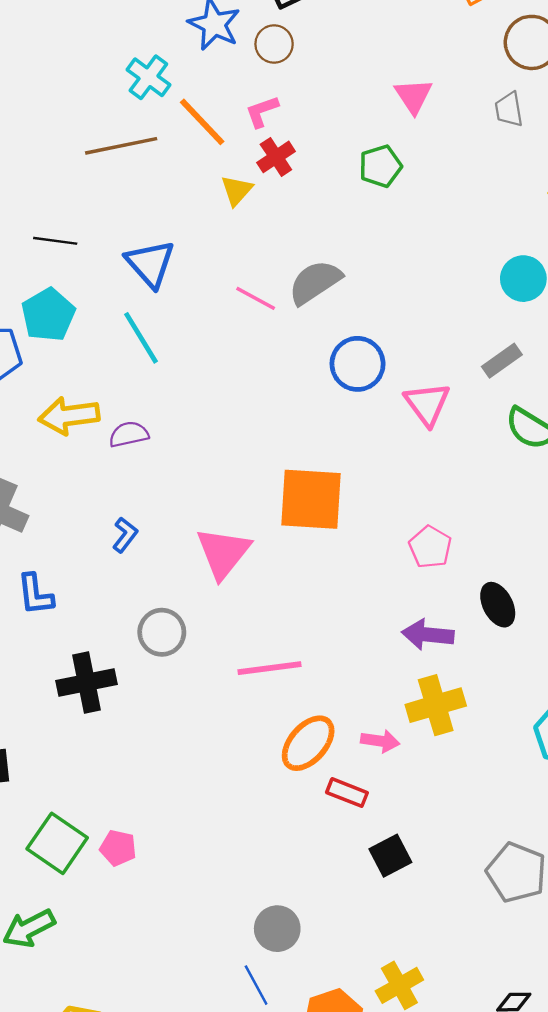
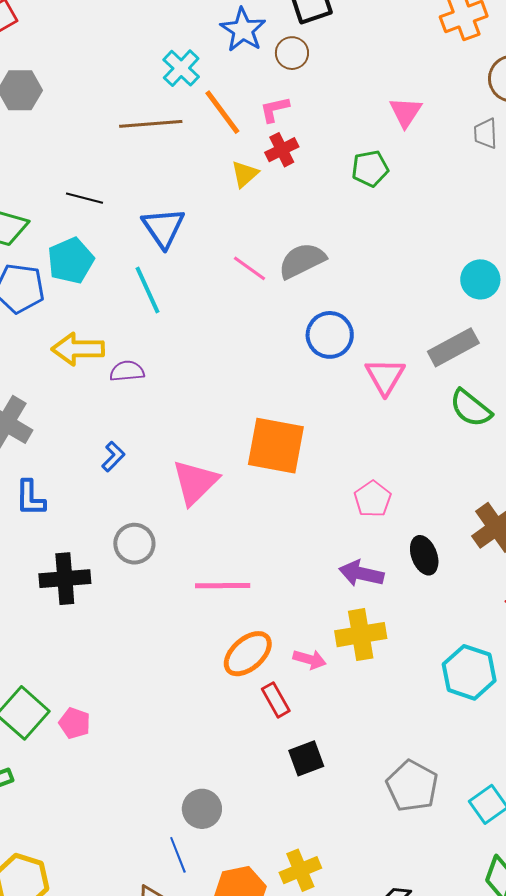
gray rectangle: (502, 361) -> (453, 347), size x1.4
red rectangle: (347, 793) -> (276, 700), turned 32

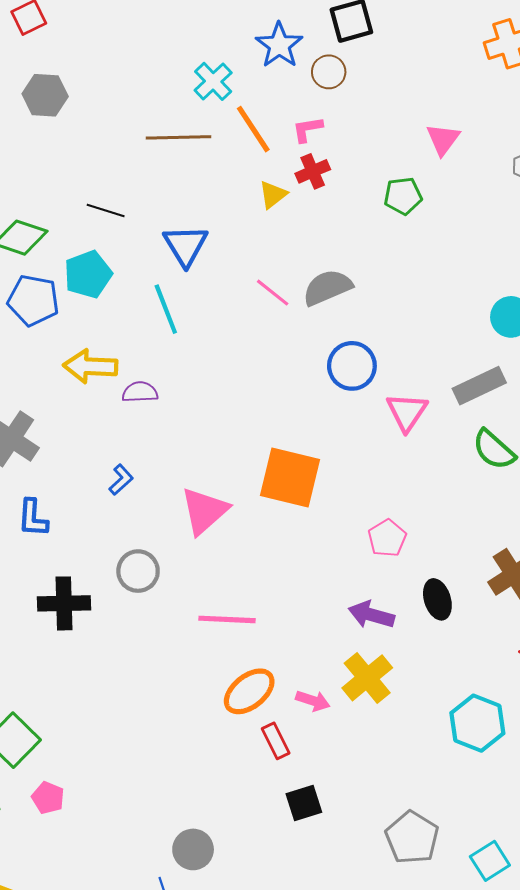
yellow cross: (361, 635) -> (367, 678), turned -33
pink pentagon: (75, 723) -> (48, 798), moved

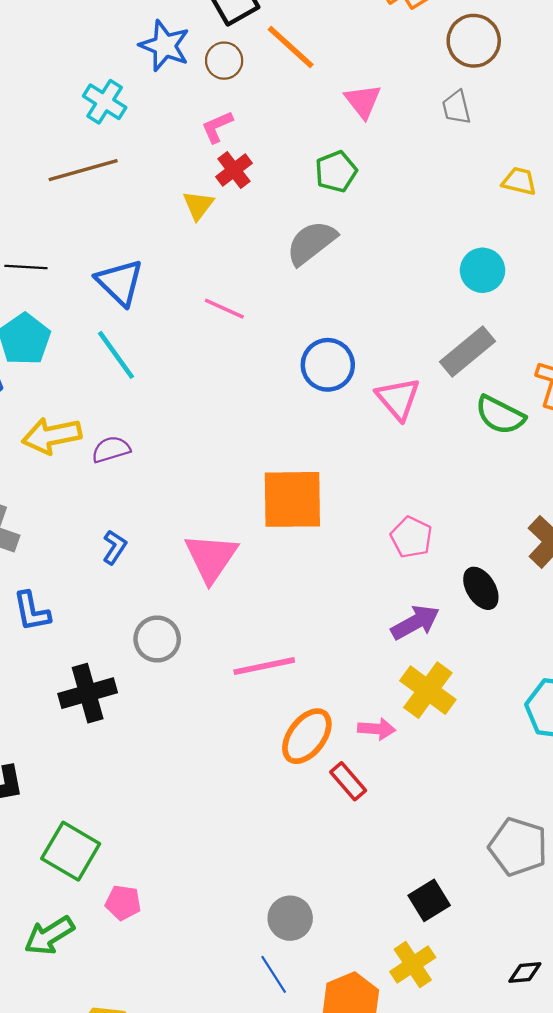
orange line: (253, 129) -> (291, 47), moved
gray semicircle: (327, 287) -> (311, 243), moved
purple arrow: (371, 615) -> (415, 622), turned 150
black square: (304, 803) -> (429, 900), moved

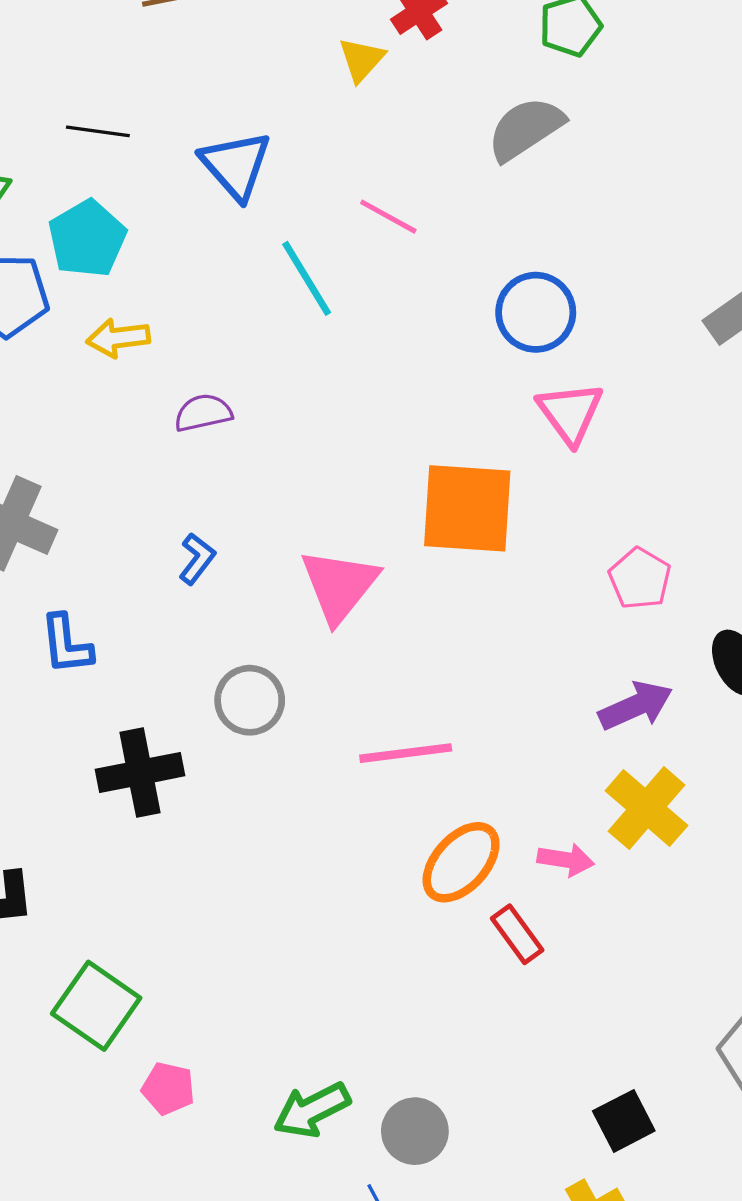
cyan line: (116, 355) -> (307, 278), moved
pink triangle: (398, 399) -> (570, 413), moved
yellow arrow: (52, 436) -> (118, 338), moved, size x0.7
green arrow: (49, 936) -> (312, 1110), moved

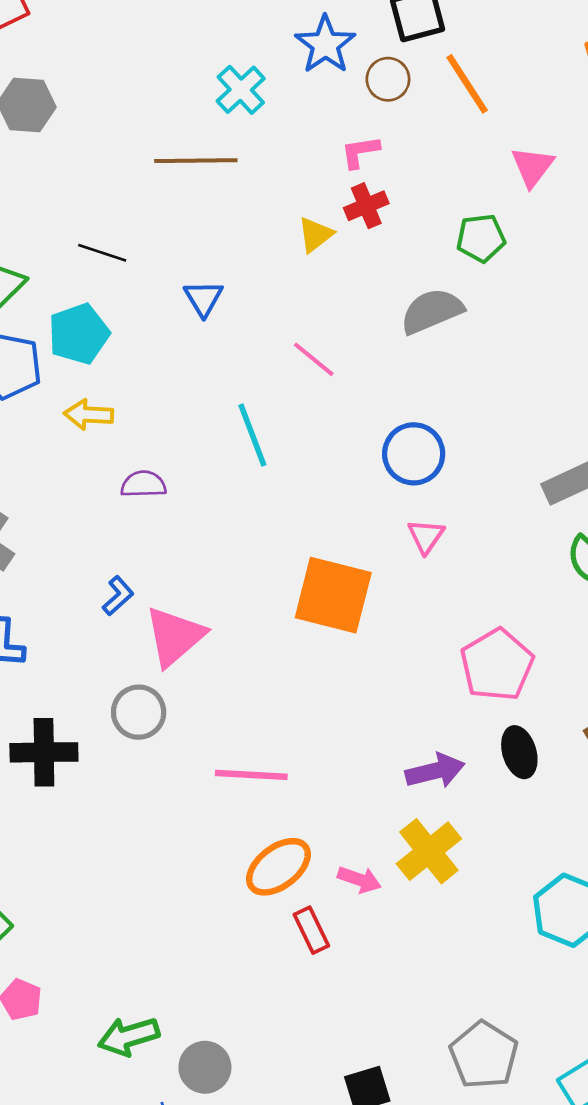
blue triangle: (236, 165) -> (203, 298), size x0.7
cyan line: (307, 278) -> (252, 435), moved
pink triangle: (570, 413) -> (426, 536), size x0.7
pink pentagon: (640, 579) -> (497, 665), moved, size x1.5
pink triangle: (339, 585) -> (175, 636), moved

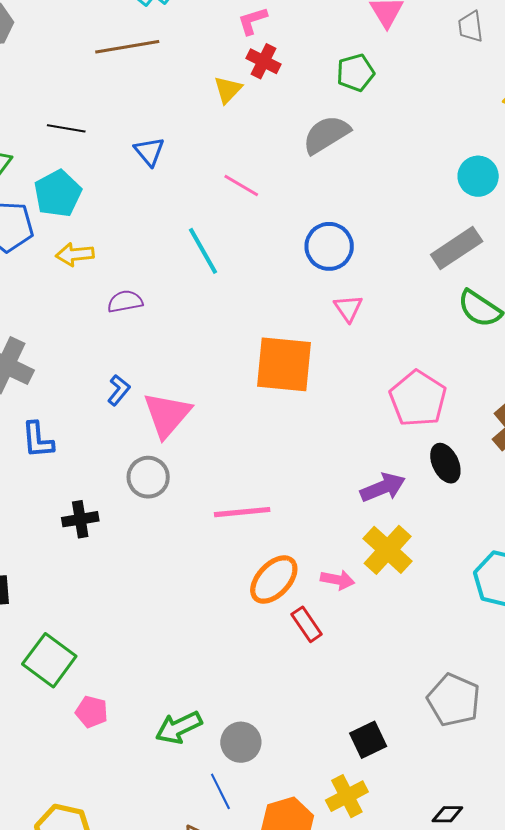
red cross: (366, 206) -> (264, 61), turned -32
black cross: (44, 752) -> (80, 519), size x0.7

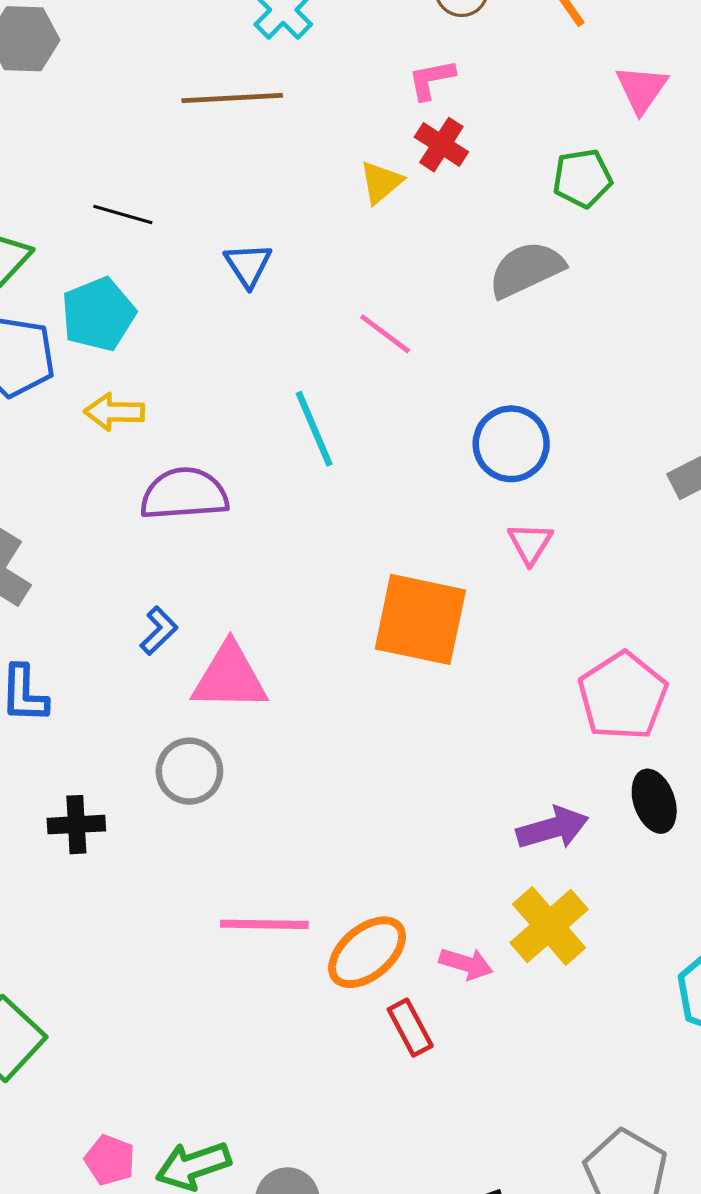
purple semicircle: (125, 302) -> (184, 494), size x1.6
pink triangle: (167, 415) -> (230, 677), turned 44
pink line: (242, 512) -> (264, 924), moved
pink pentagon: (92, 712) -> (110, 1160), moved

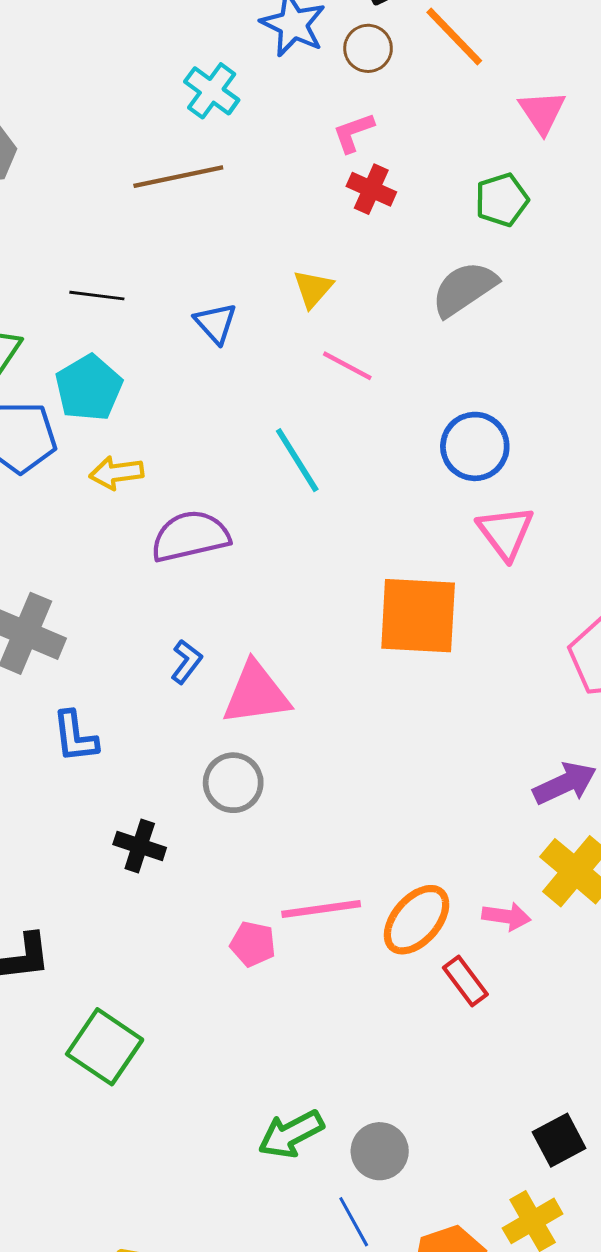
yellow triangle: (381, 182) -> (313, 289), moved
pink triangle: (530, 543) -> (505, 532), size x1.4
black cross: (76, 825) -> (140, 846), turned 30
pink pentagon: (110, 1160) -> (253, 944), moved

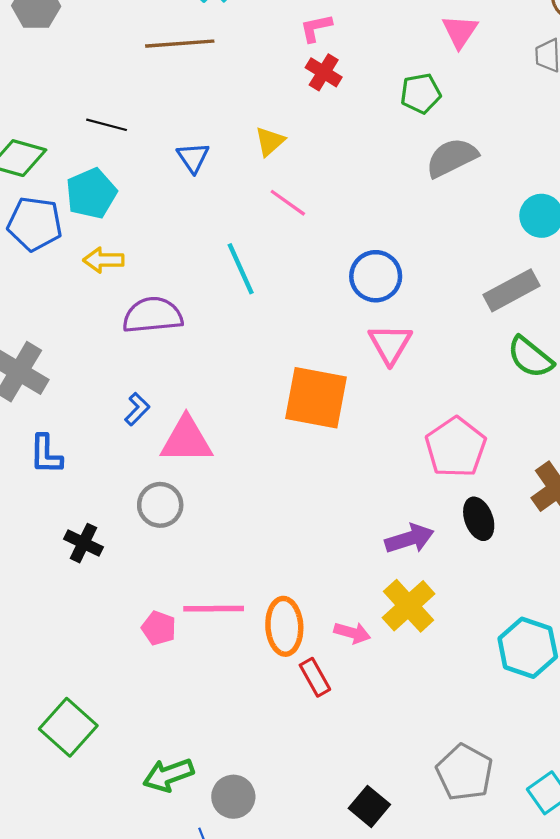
gray semicircle: (464, 289) -> (452, 158), moved
orange ellipse: (417, 920) -> (284, 626), turned -52
green square: (105, 1047) -> (68, 727), moved
black square: (559, 1140) -> (369, 806), turned -30

